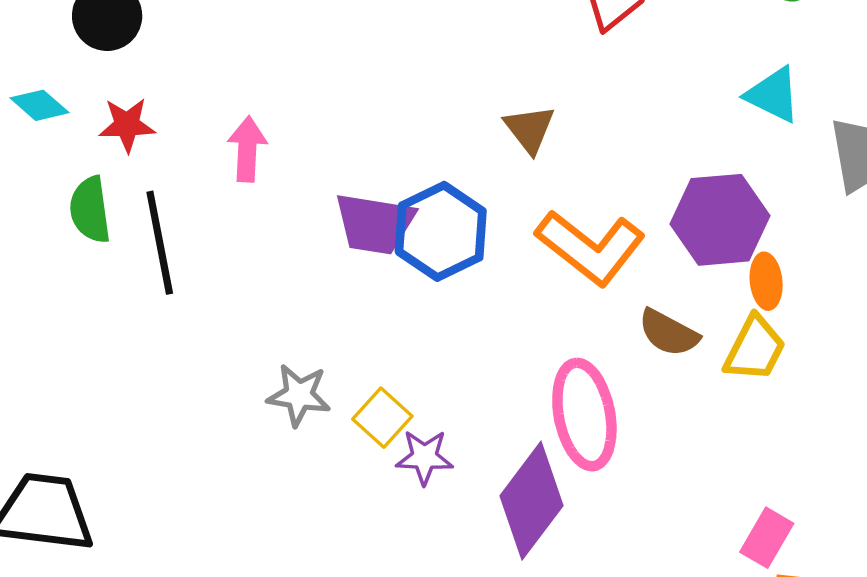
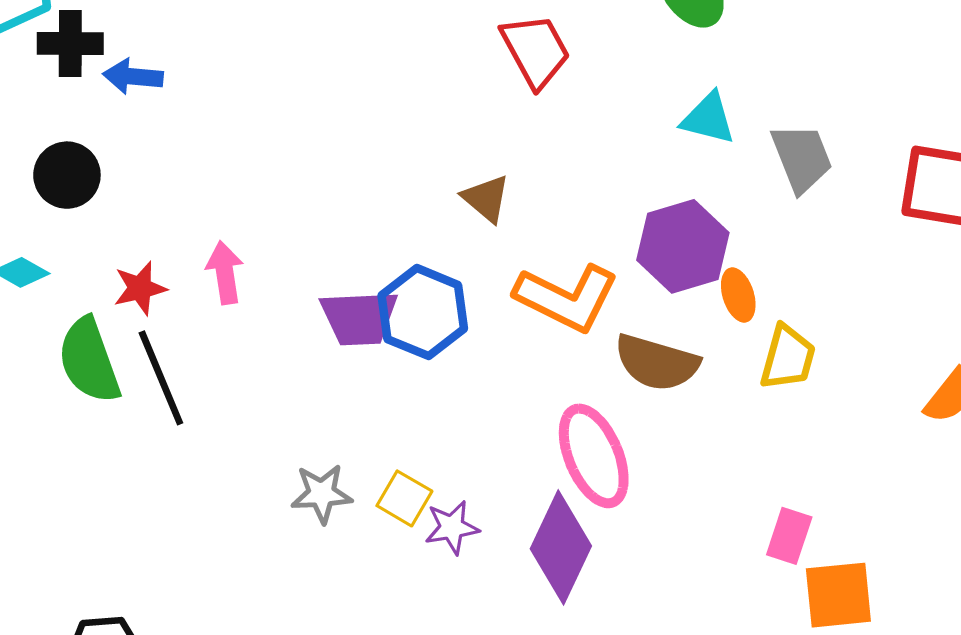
red star: (127, 125) -> (140, 288), moved
green semicircle: (90, 210) -> (89, 361), size x1.4
brown semicircle: (669, 333) -> (657, 363), size x1.4
yellow trapezoid: (755, 349) -> (788, 357), moved

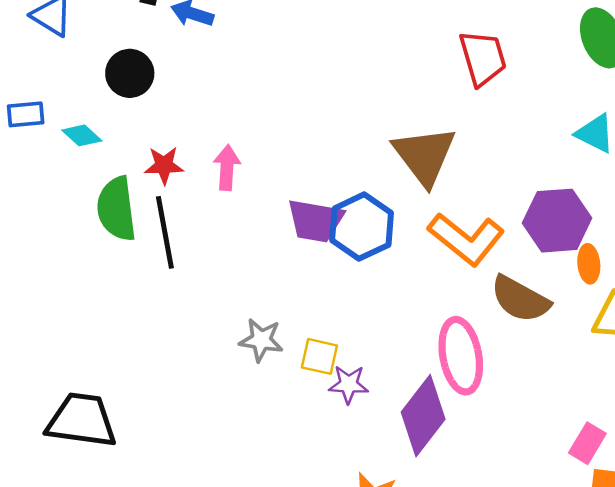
brown triangle: (486, 198) -> (424, 156), size x1.8
yellow square: (404, 498) -> (319, 356), turned -30

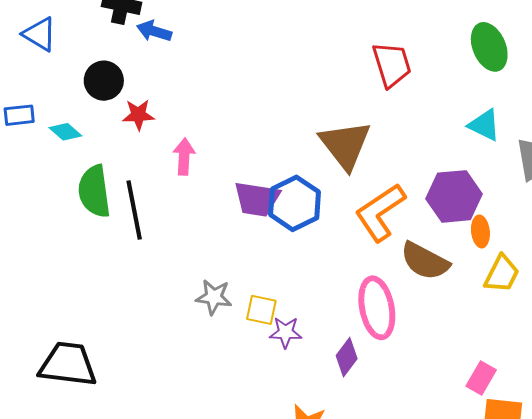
red star: (164, 165) -> (138, 115), moved
orange L-shape: (466, 239) -> (380, 212), turned 108
purple diamond: (423, 416) -> (347, 357), size x0.6

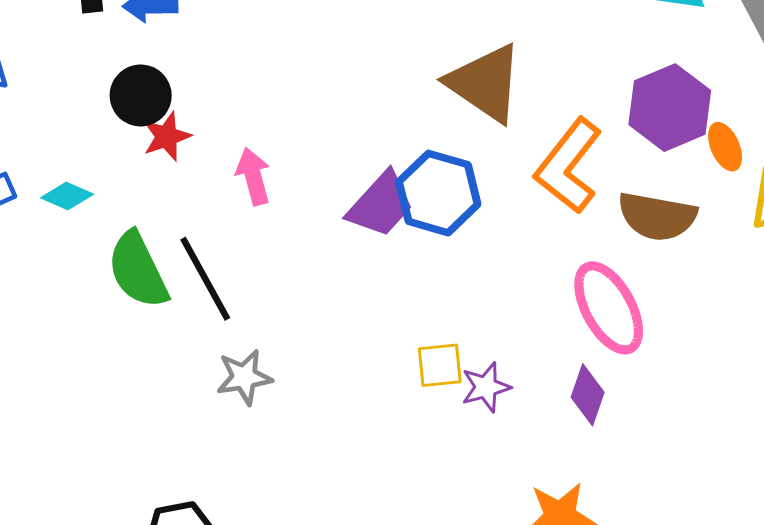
black circle: (104, 81) -> (141, 95), moved
purple trapezoid: (257, 199) -> (381, 205), turned -39
gray star: (214, 297) -> (244, 377), moved

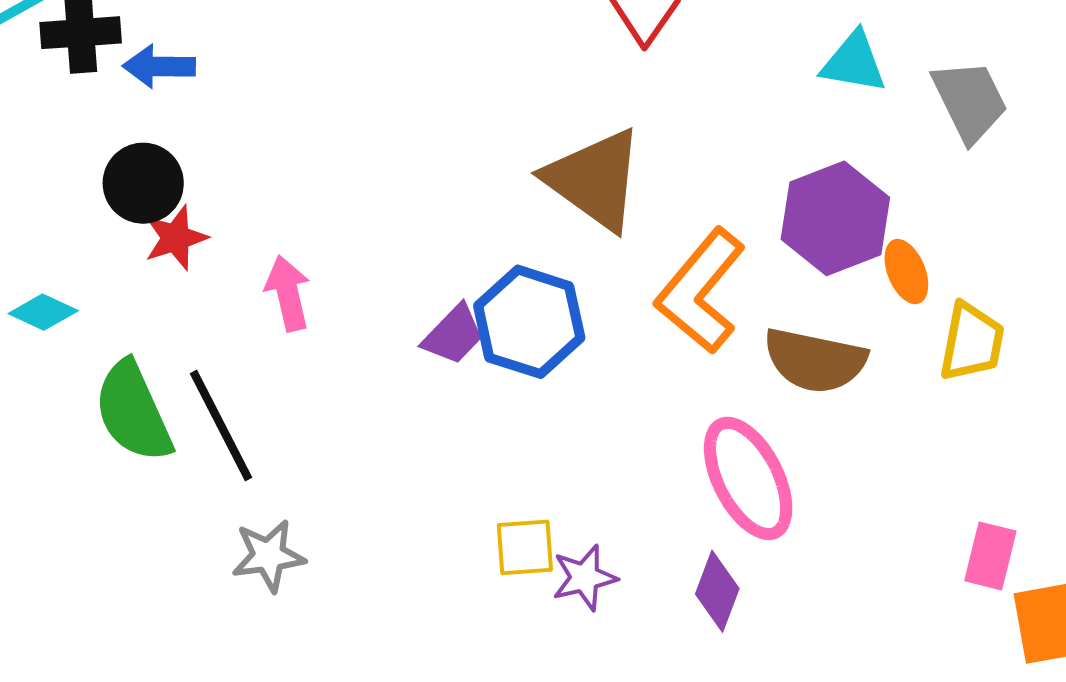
purple trapezoid: (381, 205) -> (453, 335), size x0.7

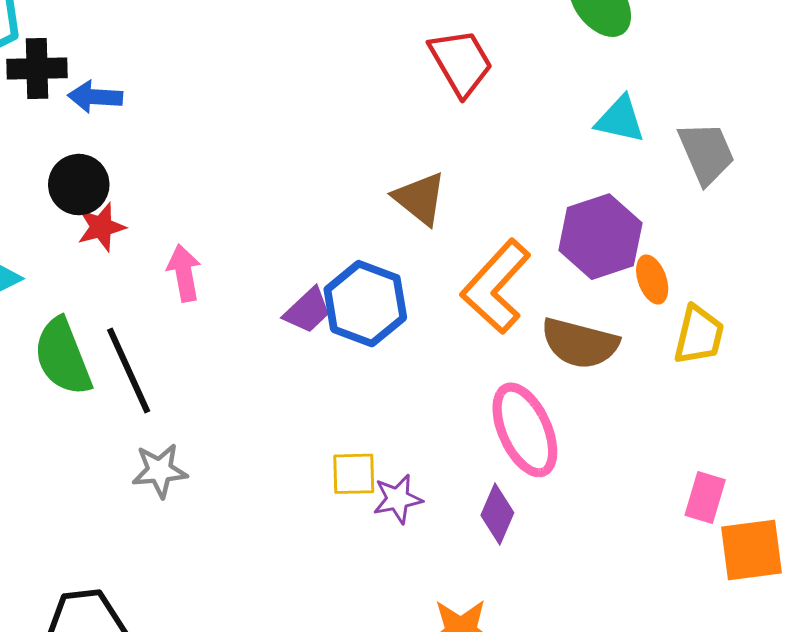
brown triangle: (595, 179) -> (420, 198), size x0.7

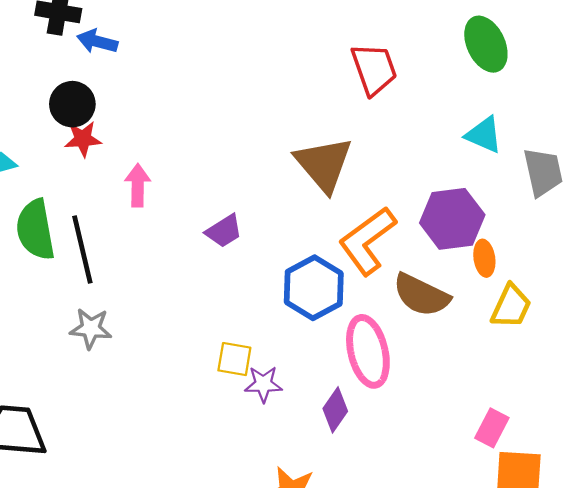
brown triangle: (420, 198) -> (324, 164), size x1.4
blue hexagon: (365, 304) -> (314, 288), moved

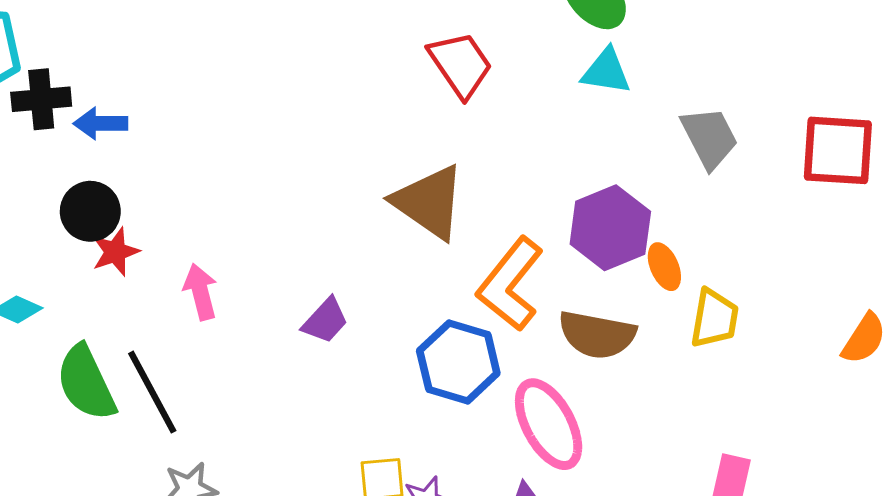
cyan triangle: (484, 135) -> (606, 71), moved

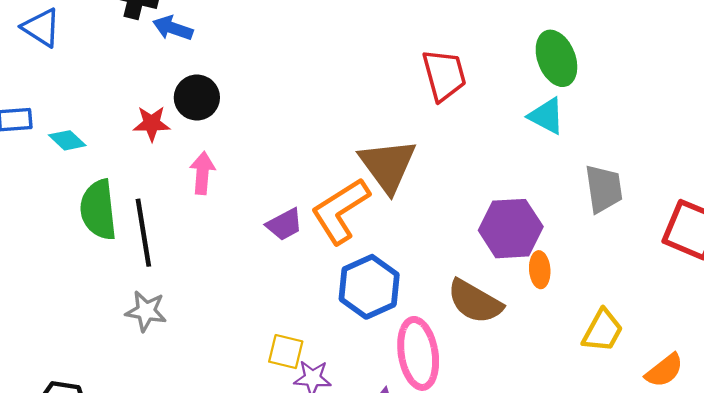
black circle: (90, 211) -> (197, 98), moved
orange L-shape: (510, 284) -> (340, 211), moved
yellow trapezoid: (714, 318) -> (603, 331), moved

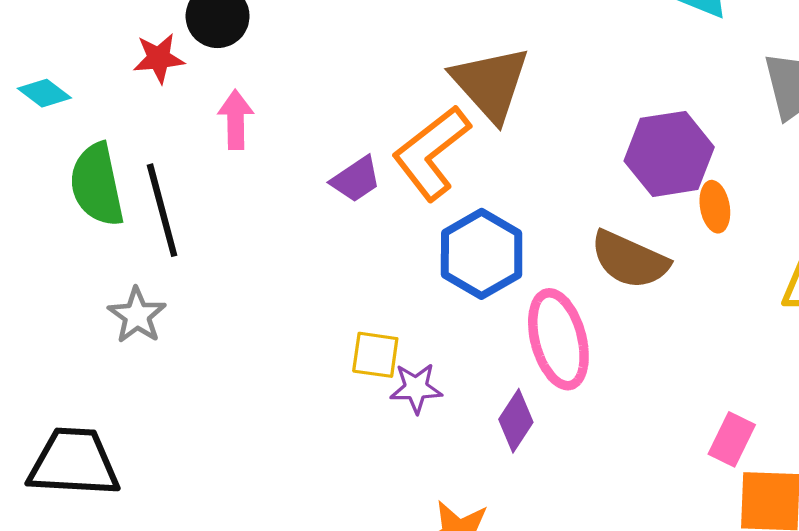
gray star: (146, 311) -> (137, 315), moved, turned 30

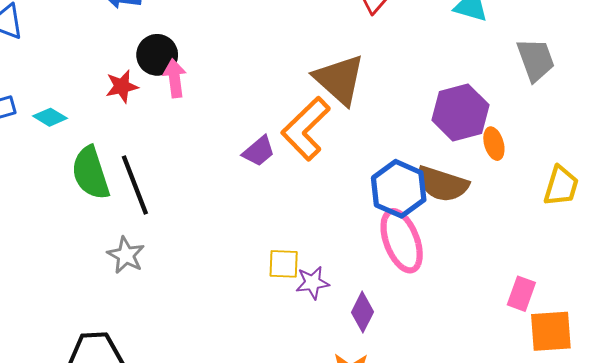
pink arrow: (236, 120) -> (175, 78), moved
blue hexagon: (482, 254) -> (399, 189), moved
purple diamond: (516, 421) -> (363, 312), moved

